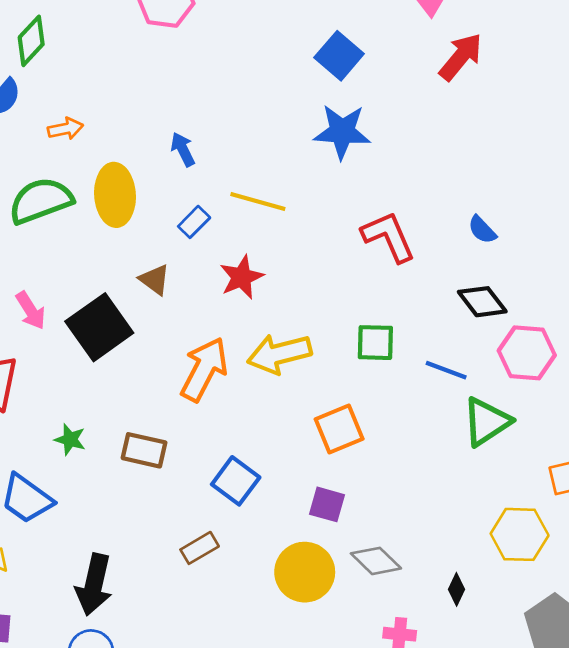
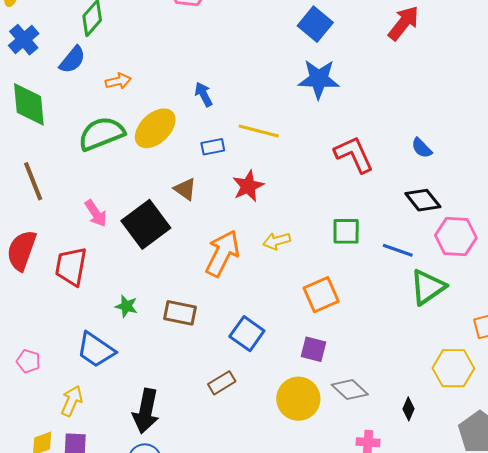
yellow ellipse: (115, 195) -> (155, 128), turned 51
blue rectangle: (194, 222) -> (213, 147), turned 35
yellow arrow: (279, 354) -> (277, 241), size x0.6

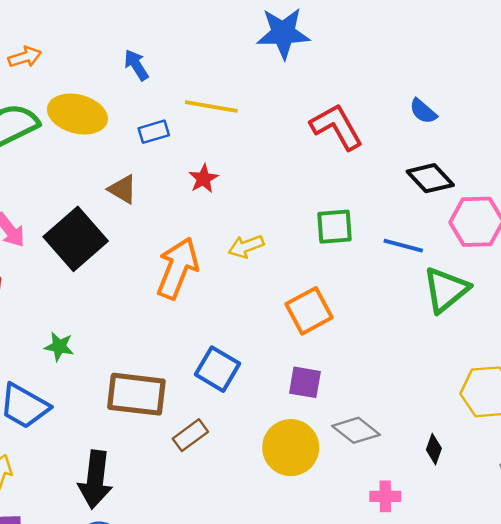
yellow ellipse: (155, 128) -> (77, 114), turned 63
red star: (248, 186) -> (203, 179), size x0.7
brown rectangle: (180, 313) -> (136, 394), moved, size x1.4

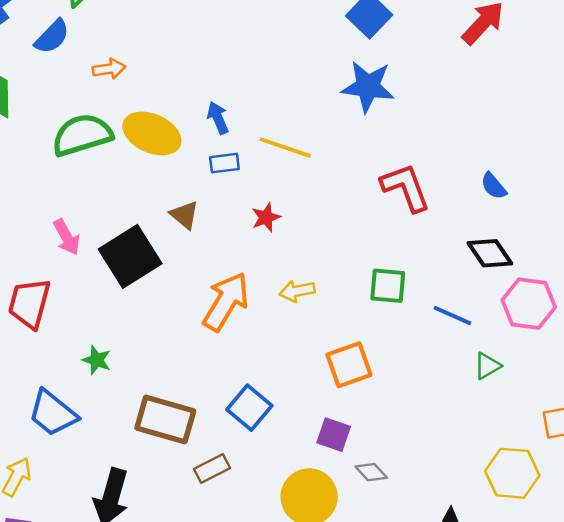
blue arrow: (136, 65) -> (218, 118), moved
green triangle: (446, 290) -> (487, 366), size x0.6
gray diamond: (356, 430) -> (371, 472), moved, size x0.7

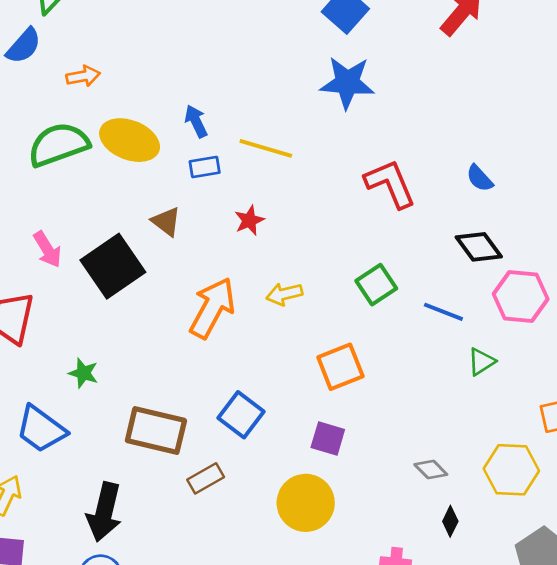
green square: (388, 286) -> (376, 285), turned -36
gray diamond: (371, 472) -> (431, 469), moved

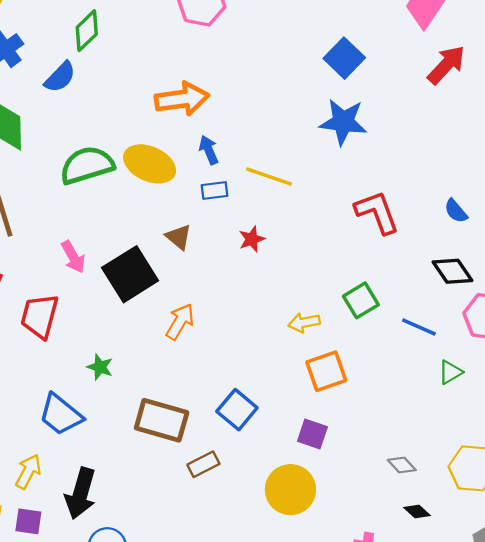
orange arrow: (83, 76) -> (182, 99), moved, size x1.8
yellow arrow: (284, 294) -> (304, 323), moved
orange arrow: (212, 308) -> (180, 322), moved, size x0.7
black arrow: (104, 512) -> (81, 493), moved
black diamond: (450, 521) -> (417, 511), turned -76

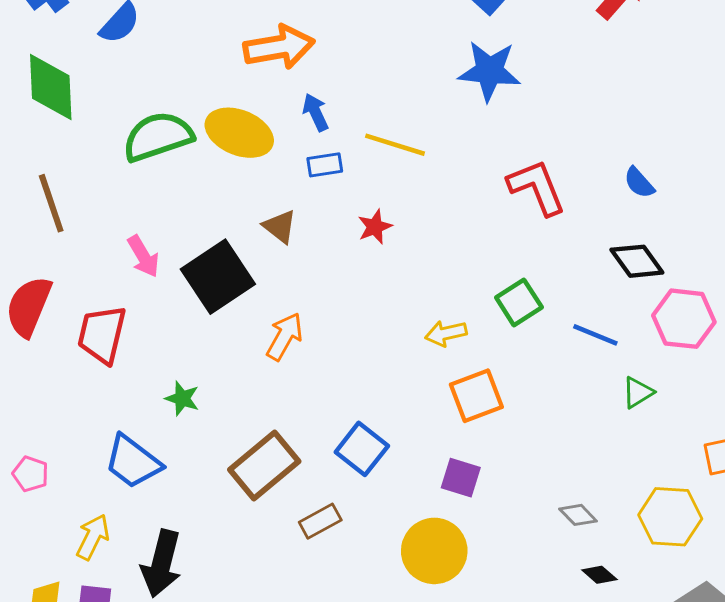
brown rectangle: (162, 420) -> (264, 465), turned -54

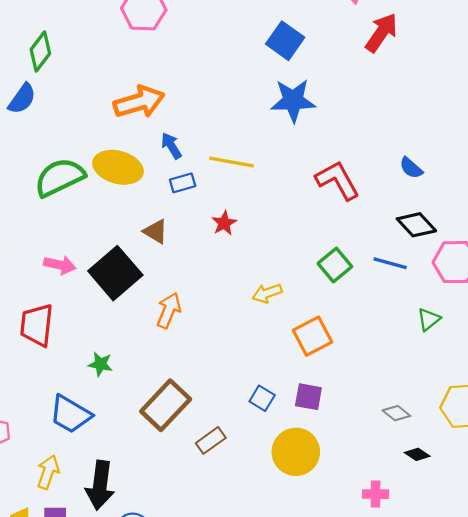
pink arrow: (143, 256) -> (60, 265), turned -40
yellow arrow: (446, 333) -> (267, 293), moved
blue line: (595, 335) -> (390, 263), moved
blue square: (362, 449) -> (262, 398), moved, size x0.7

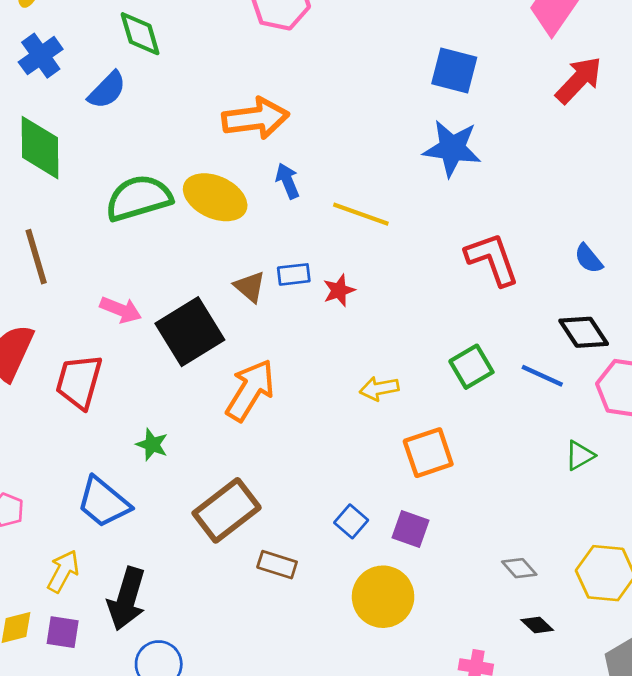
blue square: (285, 41) -> (454, 70), turned -30
green diamond: (40, 52) -> (140, 34), turned -63
blue rectangle: (183, 183) -> (294, 274), moved
orange arrow: (169, 310) -> (250, 390), size x1.4
brown rectangle: (211, 440) -> (277, 565), turned 44

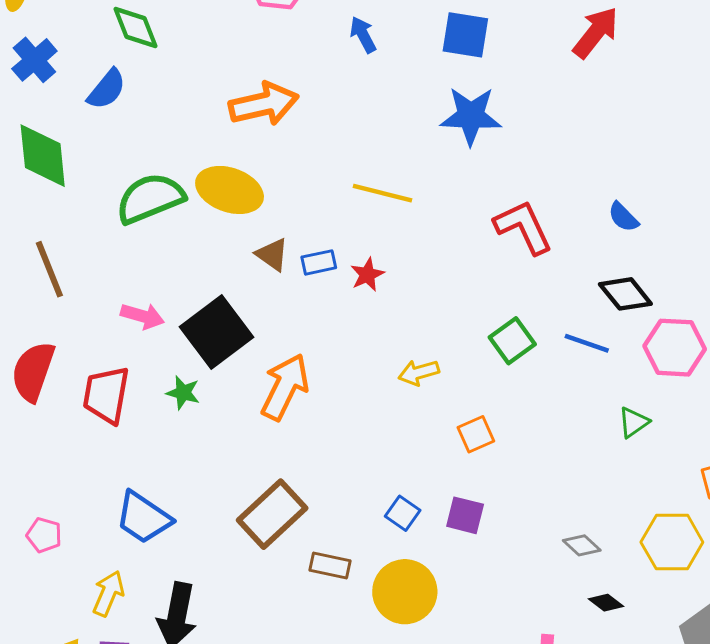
blue arrow: (288, 181) -> (363, 35), moved
brown triangle: (250, 287) -> (272, 255), moved
green star: (152, 445) -> (183, 393), moved
orange square: (428, 453) -> (476, 434), size x0.7
yellow circle: (383, 597) -> (405, 592), moved

